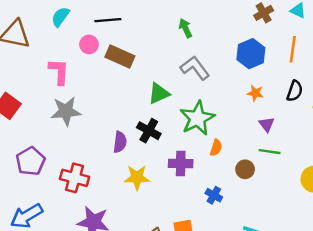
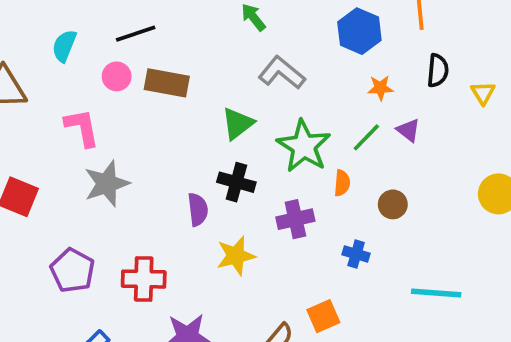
green line: (270, 152) -> (366, 137), moved, turned -40

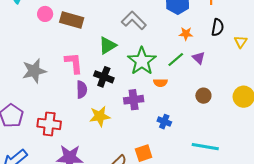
pink L-shape: (82, 128) -> (74, 63), moved
orange semicircle: (342, 183) -> (160, 83), turned 80
brown circle: (393, 204) -> (203, 96), moved

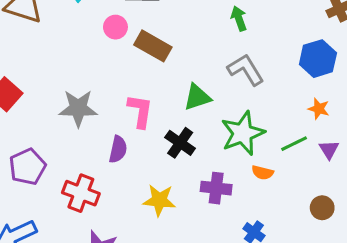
purple semicircle: (82, 89) -> (118, 149), moved

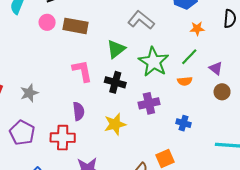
gray star: (78, 108) -> (29, 93), moved, size x0.7
purple semicircle: (118, 149) -> (79, 111), moved
purple triangle: (329, 150) -> (216, 68), moved
orange semicircle: (263, 173) -> (185, 81), moved

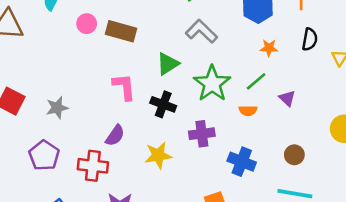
brown circle: (222, 92) -> (294, 155), moved
purple semicircle: (79, 111) -> (115, 135), turned 36
blue cross: (183, 123) -> (242, 162), size x1.5

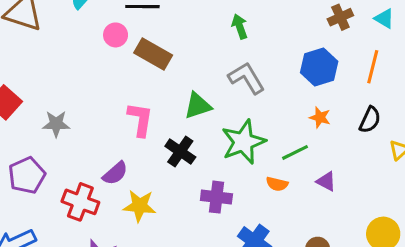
purple triangle: (287, 98) -> (326, 181), turned -30
yellow star: (158, 155) -> (139, 206), moved

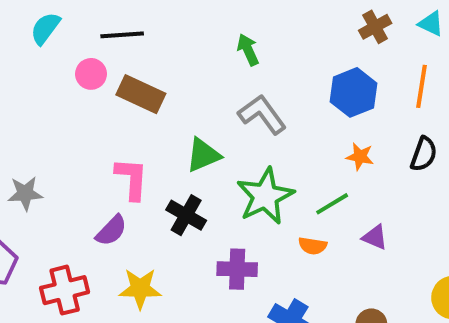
purple semicircle: (115, 173) -> (111, 231), moved
red cross: (80, 202) -> (65, 290), turned -30

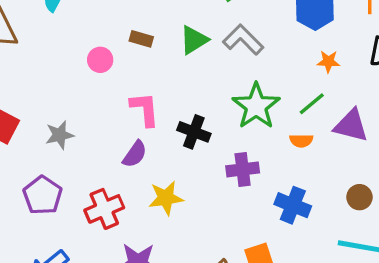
pink circle: (91, 74) -> (100, 60), moved
brown rectangle: (141, 94) -> (141, 39), size x0.6
green triangle: (203, 155) -> (194, 40), moved
purple triangle: (375, 237) -> (351, 126), size x1.6

